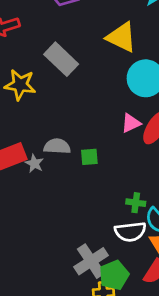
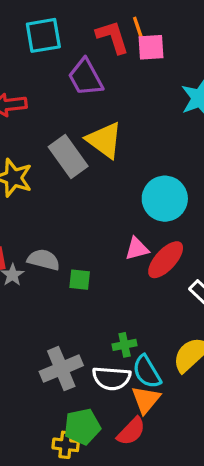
yellow triangle: (121, 37) -> (104, 140), moved
green cross: (136, 203) -> (125, 345), turned -30
gray cross: (91, 261) -> (61, 369), moved

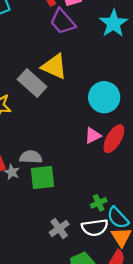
purple trapezoid: (86, 77) -> (63, 22), moved
green square: (80, 280) -> (43, 177), moved, size x1.6
gray cross: (61, 369) -> (59, 228), size x0.7

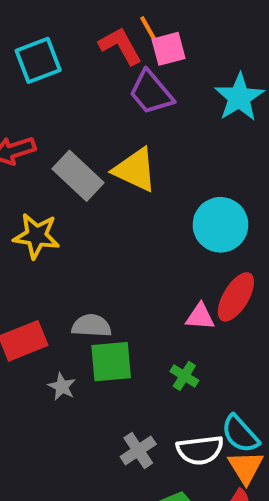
gray rectangle: (32, 83) -> (78, 176), moved
pink triangle: (93, 136) -> (200, 317), moved, turned 30
gray star: (12, 172) -> (62, 387), moved
green cross: (99, 203) -> (184, 376), moved, turned -35

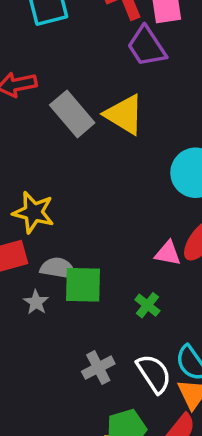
yellow star: (36, 236) -> (33, 212), moved
gray semicircle: (91, 326) -> (58, 268), moved
white semicircle: (200, 450) -> (154, 374), turned -123

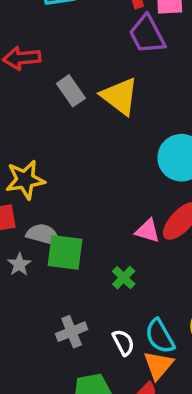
gray rectangle: (72, 114) -> (71, 91), size x0.7
yellow star: (33, 212) -> (25, 180), turned -30
white semicircle: (154, 374) -> (123, 342), size x0.7

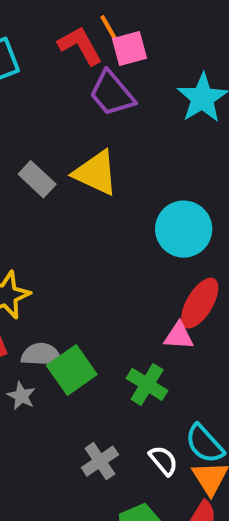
pink triangle: (148, 231) -> (179, 336), moved
green square: (65, 252) -> (72, 370), turned -30
green cross: (124, 278) -> (147, 384), size x1.4

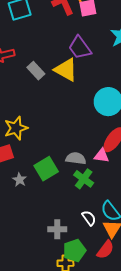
purple trapezoid: (112, 93) -> (80, 48), moved
gray semicircle: (42, 355) -> (76, 158), moved
gray cross: (100, 461) -> (57, 229), moved, turned 30

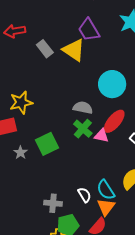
gray semicircle: (76, 158) -> (83, 108), moved
green cross: (84, 179) -> (83, 129), moved

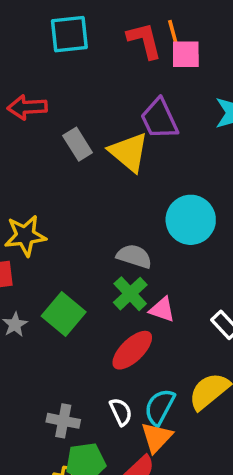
red ellipse: (114, 121) -> (132, 350), moved
green square: (47, 144) -> (64, 314), turned -30
cyan semicircle: (106, 190) -> (160, 407), turned 55

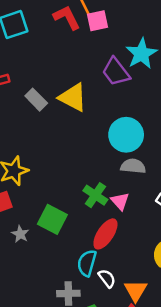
purple trapezoid: (159, 119) -> (116, 72), moved
gray semicircle: (134, 256) -> (133, 166), moved
pink triangle: (162, 310) -> (120, 201), turned 42
cyan semicircle: (160, 407) -> (87, 263), moved

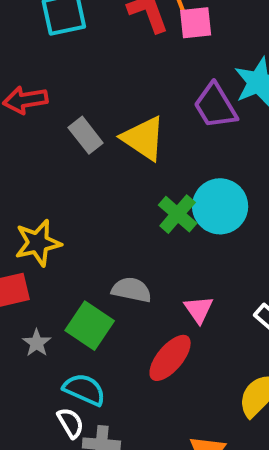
gray semicircle: (133, 166) -> (132, 290), moved
green cross: (95, 195) -> (178, 214), moved
cyan semicircle: (87, 263) -> (84, 390), moved, turned 92
white semicircle: (107, 278) -> (70, 423), moved

